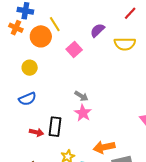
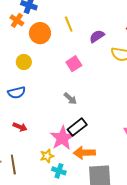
yellow line: (55, 24) -> (69, 24), moved
pink square: (74, 49) -> (74, 64), moved
pink star: (83, 113) -> (62, 138), moved, size x1.4
black rectangle: (55, 127) -> (77, 127), moved, turned 36

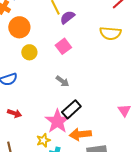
orange circle: (40, 33) -> (19, 27), moved
purple semicircle: (97, 36) -> (67, 17), moved
yellow circle: (24, 62) -> (29, 52), moved

